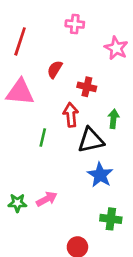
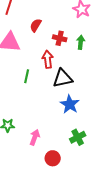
green arrow: (113, 119) -> (81, 42), moved
pink arrow: (47, 199) -> (35, 137), moved, turned -42
green cross: (111, 219) -> (78, 137), turned -35

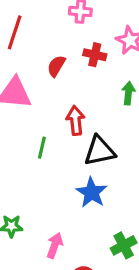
red cross: (60, 38) -> (95, 55), moved
blue star: (70, 104) -> (92, 193), moved

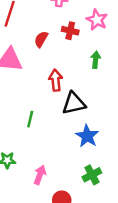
green line: (42, 148) -> (30, 119), moved
blue star: (92, 193) -> (87, 136), moved

